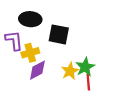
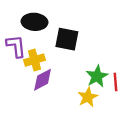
yellow star: (70, 71) -> (88, 97), moved
red line: (88, 82) -> (115, 82), moved

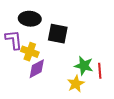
yellow cross: (34, 60) -> (30, 52), turned 36
green star: (97, 76) -> (84, 66), turned -30

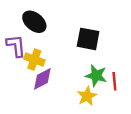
black ellipse: (30, 19) -> (34, 22), turned 35
black square: (58, 34) -> (88, 39), moved

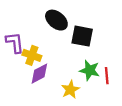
black ellipse: (34, 22) -> (56, 20), moved
yellow star: (87, 96) -> (70, 90), moved

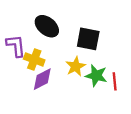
black ellipse: (56, 20) -> (47, 26), moved
yellow star: (70, 90) -> (76, 66), moved

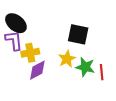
black ellipse: (47, 26) -> (16, 23), moved
yellow cross: (34, 60) -> (30, 53), turned -30

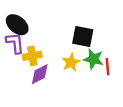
green star: (85, 67) -> (93, 59), moved
red line: (102, 72) -> (107, 67), moved

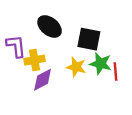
black ellipse: (17, 25) -> (50, 26), moved
yellow star: (71, 62) -> (76, 67), turned -30

